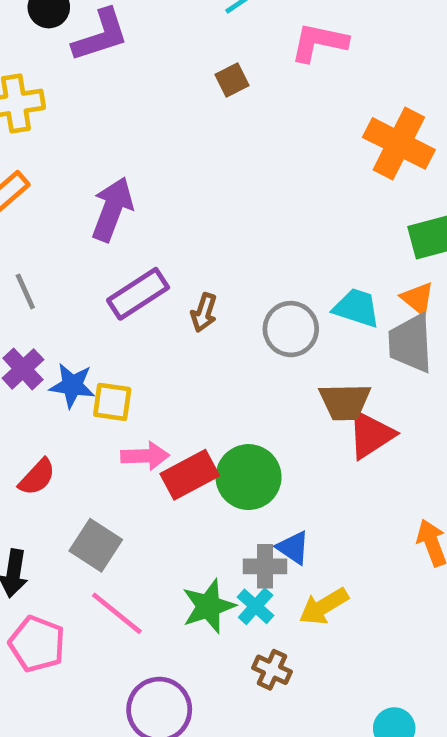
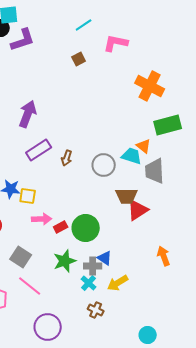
orange triangle: (418, 298) -> (144, 146), moved
red rectangle: (190, 475) -> (61, 227), size x0.6
green star: (209, 606) -> (65, 261), moved

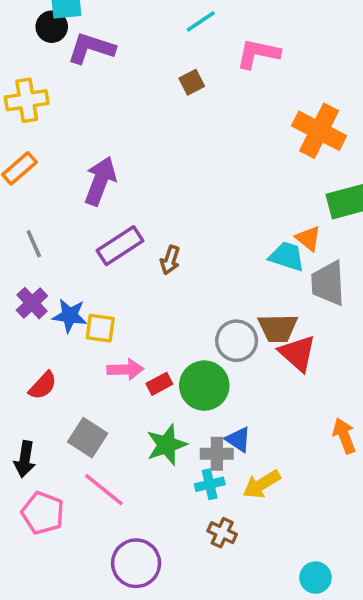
purple L-shape: (23, 40) -> (91, 48), turned -144
gray circle: (104, 165) -> (237, 341), moved
red triangle: (138, 210) -> (298, 353), turned -45
cyan cross: (89, 283) -> (210, 484), turned 35

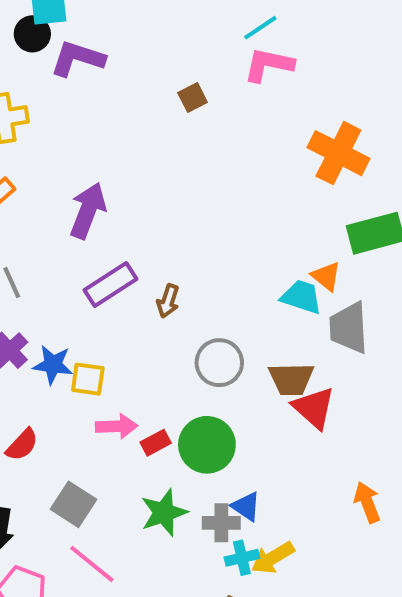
cyan line: (201, 21) -> (260, 28), moved
gray circle: (237, 341) -> (219, 363), moved
cyan cross: (210, 484) -> (242, 558), moved

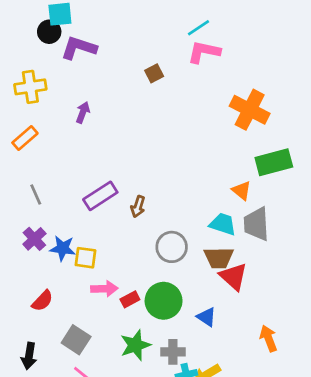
purple arrow: (88, 211) -> (83, 112), moved, size x0.6
cyan trapezoid: (301, 297) -> (223, 224), moved
blue triangle: (246, 506) -> (207, 317), moved

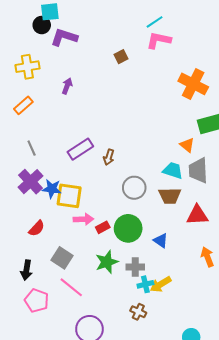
purple cross: (34, 239) -> (31, 182), size x1.4
yellow square: (86, 258) -> (69, 196), size x1.5
red triangle: (233, 277) -> (197, 215), moved, turned -45

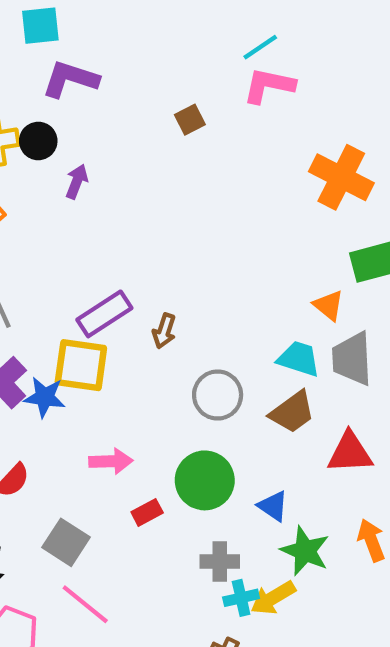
black circle: (42, 25) -> (38, 141), moved
yellow square: (69, 196) -> (81, 365), moved
brown trapezoid: (170, 196) -> (292, 412), turned -35
red rectangle: (103, 227) -> (147, 512), moved
green star: (107, 262) -> (305, 551), moved, turned -30

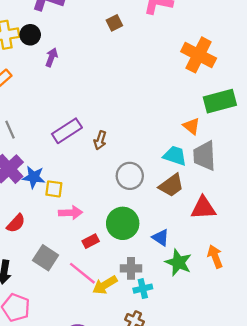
yellow square: (81, 365) -> (54, 189), moved, size x0.6
yellow arrow: (273, 598) -> (105, 285), moved
pink line: (85, 604) -> (82, 273), moved

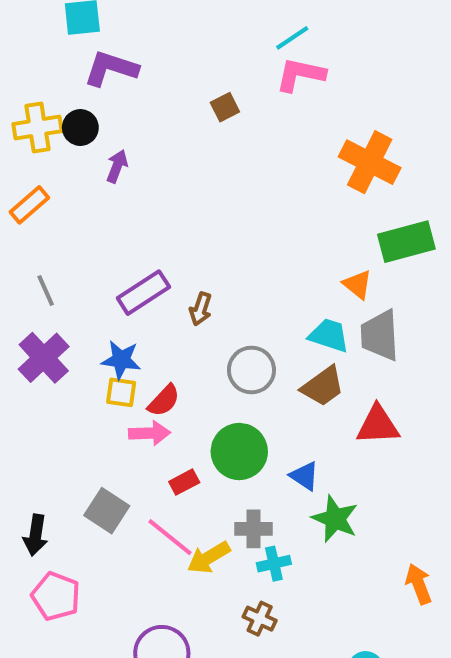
blue star: (34, 177) -> (121, 360), moved
red semicircle: (16, 223) -> (164, 401), moved
orange arrow: (215, 257) -> (419, 584), moved

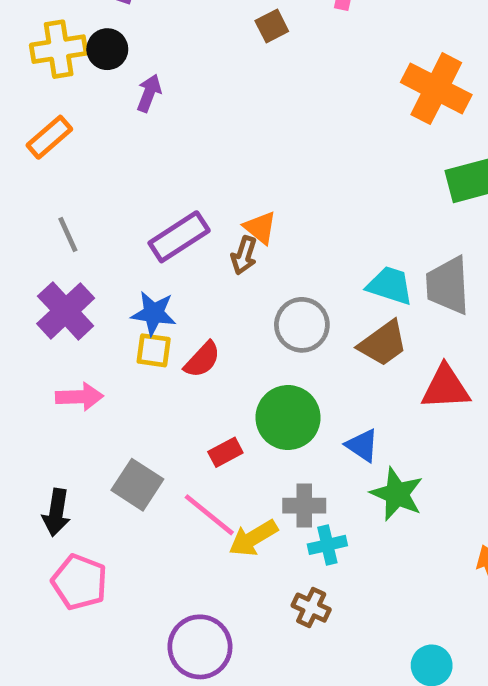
orange triangle: (357, 284) -> (260, 228), moved
pink arrow: (150, 433) -> (79, 397), moved

